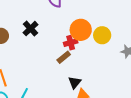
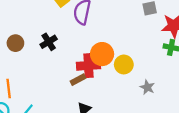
red cross: (71, 43) -> (88, 66), size x1.5

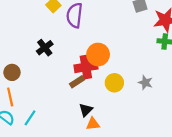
brown circle: (15, 43) -> (12, 72), moved
yellow circle: (124, 64) -> (114, 83), moved

